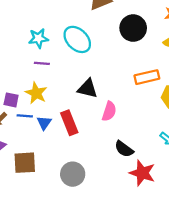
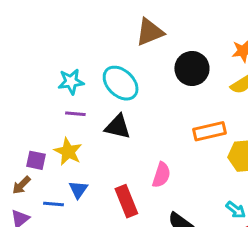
black triangle: (88, 89) -> (118, 127), moved
blue line: (25, 116) -> (54, 204), moved
red rectangle: (69, 123) -> (126, 201), moved

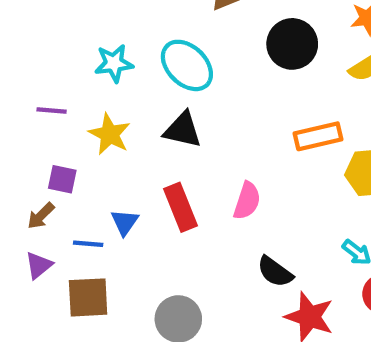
purple line: (75, 114) -> (52, 111), moved
yellow star: (68, 152) -> (110, 134), moved
red rectangle: (126, 201) -> (180, 207), moved

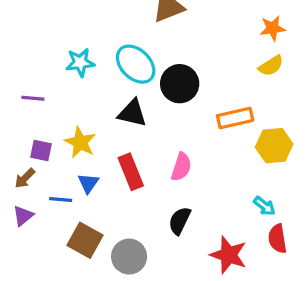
black circle: (292, 44) -> (180, 84), moved
yellow star: (110, 134) -> (80, 142), moved
black semicircle: (275, 272) -> (180, 221), moved, turned 80
brown square: (88, 297) -> (85, 240), moved, turned 32

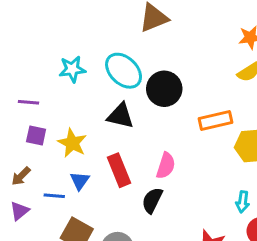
purple square: (41, 151) -> (36, 135), moved
cyan arrow: (264, 206) -> (243, 202), turned 60
black semicircle: (180, 221) -> (152, 200), moved

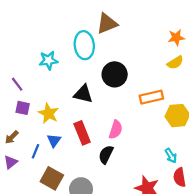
cyan ellipse: (124, 71) -> (84, 45), moved, turned 40
purple line: (29, 102) -> (17, 84), turned 48
blue line: (54, 196) -> (36, 151), turned -72
cyan arrow: (243, 202) -> (171, 156), turned -40

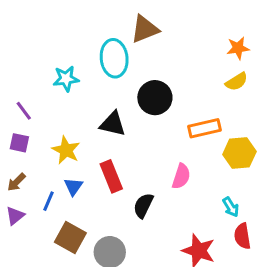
purple square: (23, 108) -> (19, 143), moved
pink semicircle: (116, 130) -> (181, 176), moved

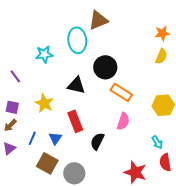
yellow semicircle: (237, 82) -> (161, 56), turned -35
orange rectangle: (204, 128) -> (121, 92), moved, turned 45
purple square: (19, 143) -> (12, 107), moved
blue triangle: (73, 187) -> (55, 138), moved

